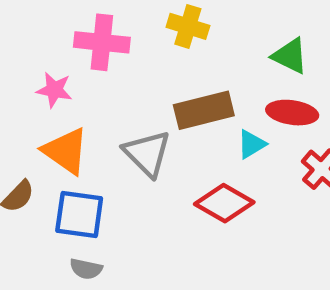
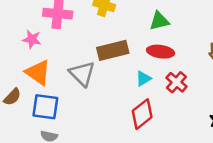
green triangle: (290, 56) -> (159, 21), turned -40
cyan triangle: (251, 144) -> (143, 79), moved
red diamond: (224, 203) -> (142, 114), moved, turned -68

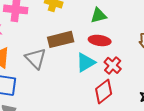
cyan triangle: (143, 79) -> (86, 62), size x1.5
red diamond: (142, 114) -> (104, 91), moved

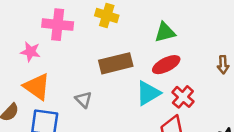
red ellipse: (100, 40) -> (166, 65), turned -35
gray triangle: (36, 58) -> (83, 100), moved, size x0.6

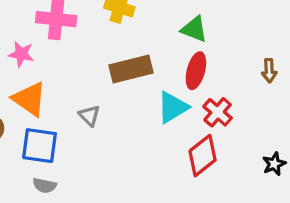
green triangle: (165, 32) -> (194, 29), turned 35
red ellipse: (166, 65) -> (196, 71), turned -48

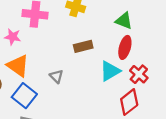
brown rectangle: (131, 69) -> (83, 46), size x0.7
blue square: (39, 146) -> (24, 96), turned 30

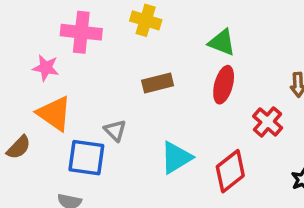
cyan triangle: (110, 71) -> (176, 158), moved
red cross: (139, 74) -> (268, 122), moved
blue square: (24, 96) -> (86, 158), moved, turned -30

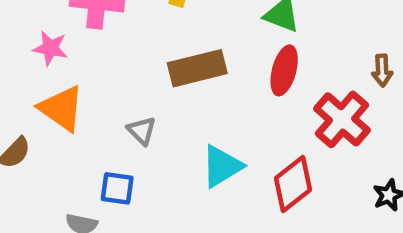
brown rectangle: (158, 83) -> (197, 68), size x1.4
red cross: (268, 122) -> (342, 119), size x1.4
blue square: (86, 158) -> (117, 188), moved, size x0.7

